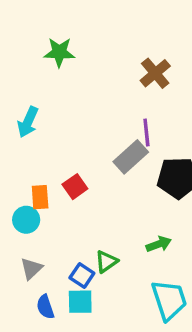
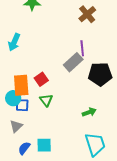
orange rectangle: (40, 197) -> (21, 85), size x1.5
green triangle: (106, 262) -> (46, 100), moved, turned -32
blue square: (82, 276) -> (22, 105), moved, turned -32
blue semicircle: (45, 307) -> (24, 148), turned 56

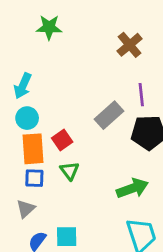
purple line: (82, 48) -> (141, 95), moved
cyan circle: (13, 98) -> (27, 118), moved
green arrow: (89, 112) -> (132, 188), size x1.5

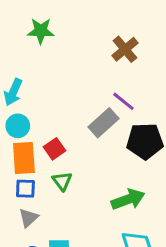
purple line: (141, 95) -> (123, 101), moved, turned -45
gray triangle: (26, 209) -> (28, 218), moved

